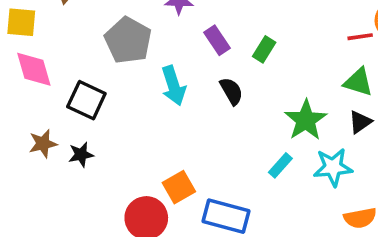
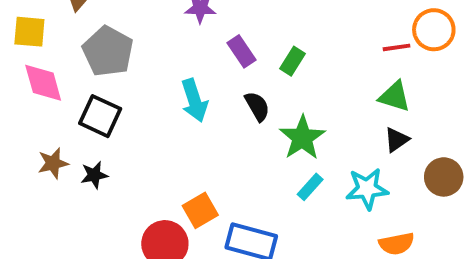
gray pentagon: (128, 40) -> (108, 51), moved
green star: (306, 120) -> (302, 138), moved

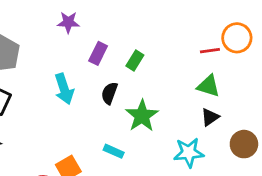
purple rectangle: (241, 51) -> (98, 53), turned 60
black semicircle: (257, 106) -> (109, 93), turned -130
cyan rectangle: (310, 187) -> (114, 151), moved, turned 72

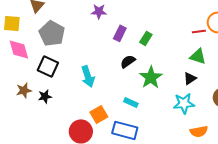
cyan arrow: (64, 89) -> (88, 76), moved
black semicircle: (109, 93) -> (128, 61), turned 35
black triangle: (210, 117) -> (190, 78), moved

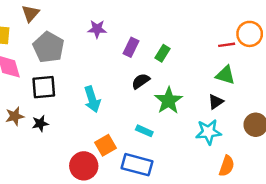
purple star: (99, 11) -> (97, 29), moved
black square: (48, 66) -> (44, 87), turned -30
orange semicircle: (199, 131) -> (227, 166), turned -60

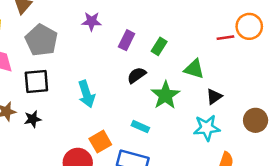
green triangle: (225, 75) -> (194, 69), moved

